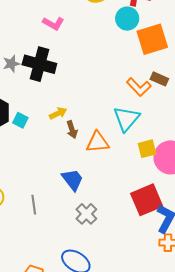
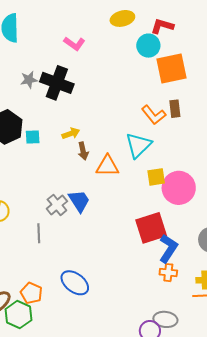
brown rectangle: (159, 79) -> (175, 109), turned 54
cyan square: (20, 120) -> (33, 137), turned -35
gray line: (34, 205) -> (39, 233), moved
gray cross: (86, 214) -> (57, 205), moved

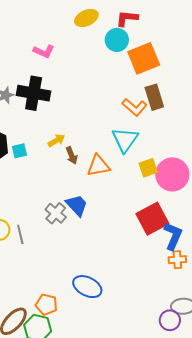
brown rectangle: (175, 109) -> (154, 97), size x1.4
gray line: (39, 233) -> (20, 234), moved

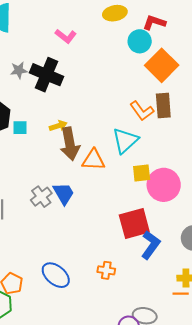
orange square: (144, 58) -> (162, 65), turned -36
brown arrow: (72, 155) -> (70, 144), size x1.8
orange cross: (177, 260) -> (106, 270), moved

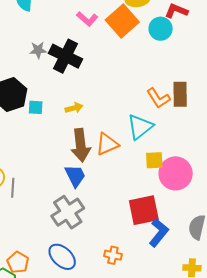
orange square: (162, 65) -> (122, 21), moved
brown arrow: (70, 144) -> (81, 145), moved
orange triangle: (94, 160) -> (107, 144), turned -30
gray cross: (41, 197) -> (68, 212), moved, size x1.5

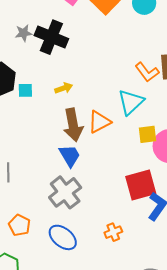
orange cross: (113, 255) -> (113, 232), turned -30
orange pentagon: (18, 262) -> (20, 225), moved

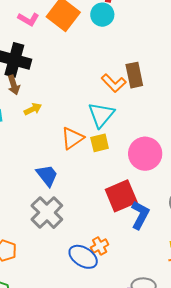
brown arrow: (73, 125) -> (14, 85), moved, size x0.6
yellow square: (148, 134) -> (100, 143), moved
blue ellipse: (63, 237) -> (83, 257), moved

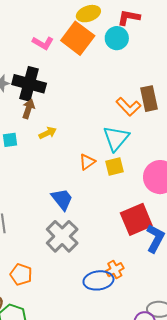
brown arrow: (14, 85) -> (28, 109), turned -144
orange triangle: (72, 138) -> (87, 162), size x0.7
blue ellipse: (83, 257) -> (98, 280), turned -40

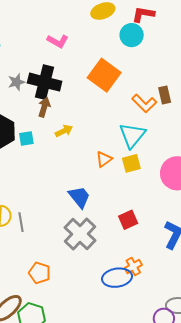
orange square: (78, 38) -> (104, 75), moved
brown rectangle: (149, 99) -> (165, 95), size x0.7
red square: (136, 219) -> (128, 220), moved, size x0.6

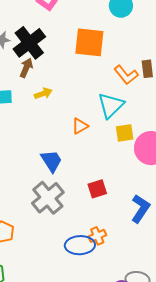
orange square: (104, 75) -> (89, 42), turned -36
black cross: (45, 82) -> (29, 43), turned 32
yellow square: (131, 163) -> (125, 133), moved

